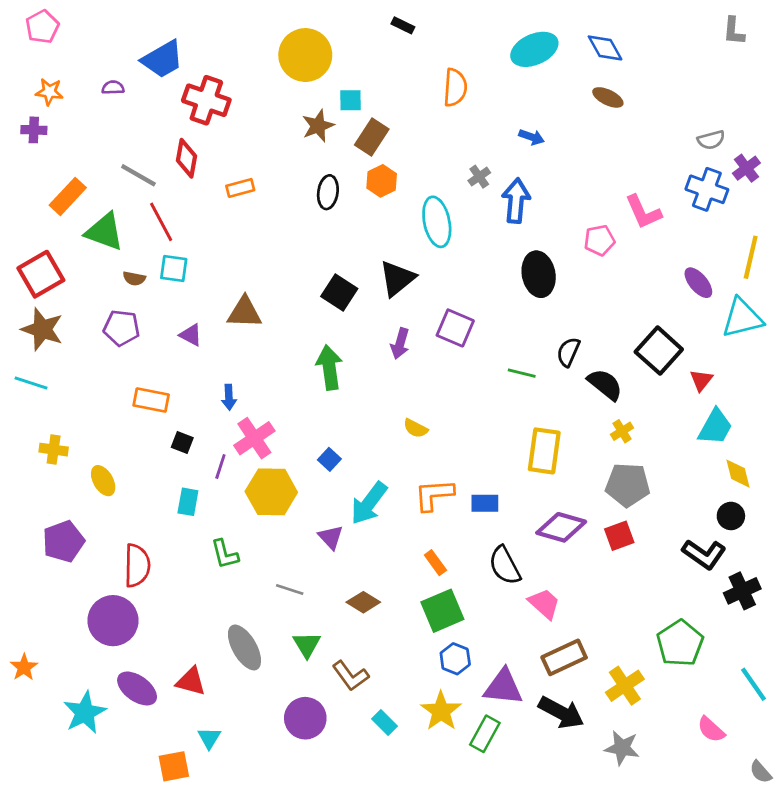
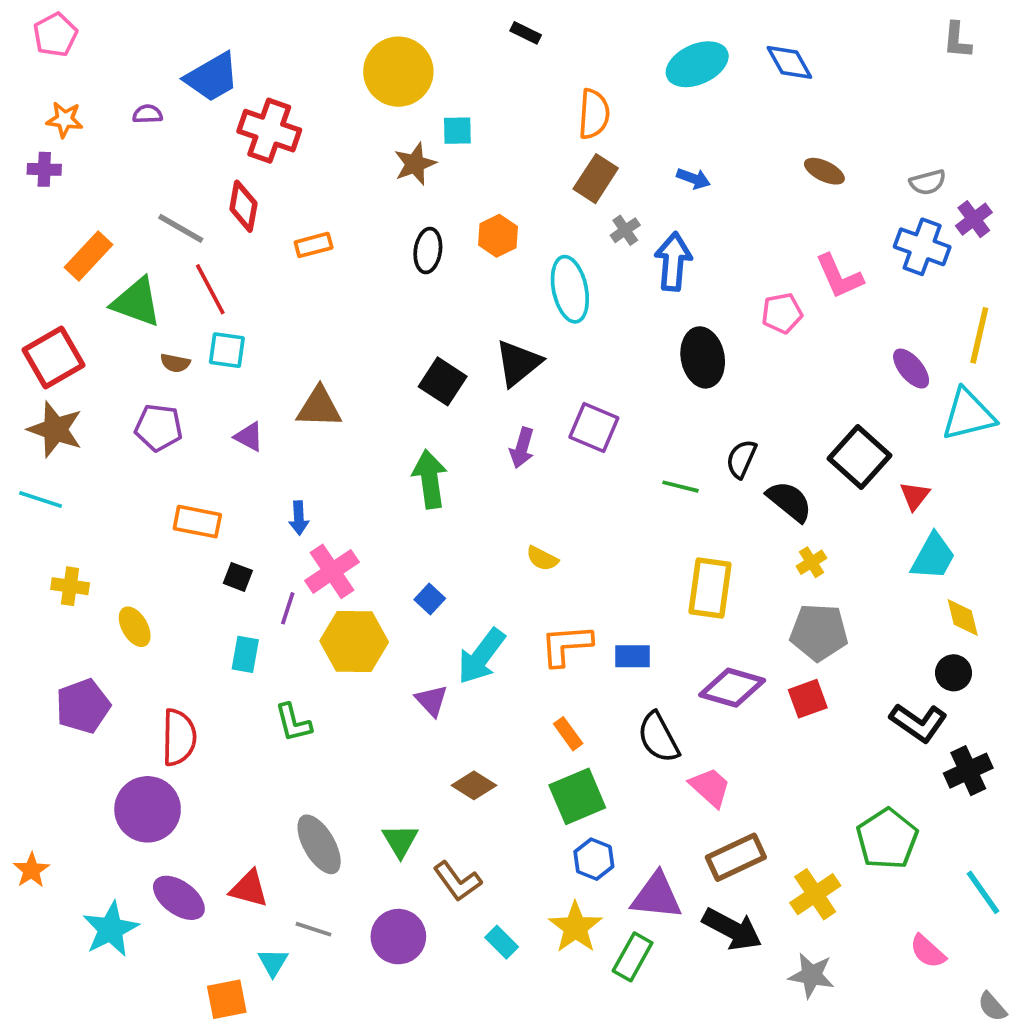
brown ellipse: (608, 97) -> (824, 171), moved
brown rectangle: (372, 137) -> (596, 179), moved
gray line: (290, 590) -> (314, 929), moved

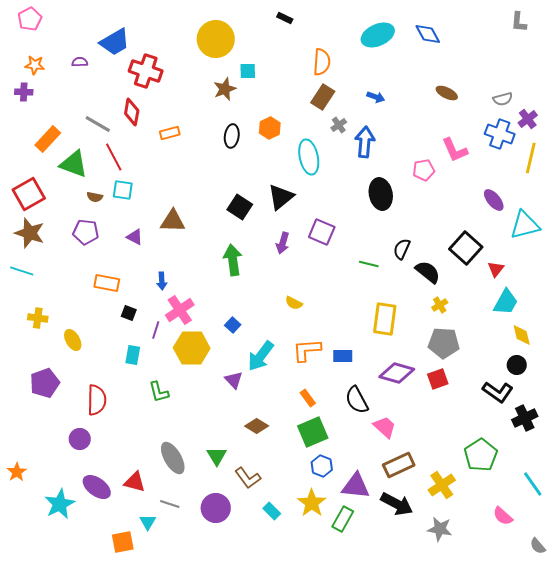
yellow line: (979, 335) -> (531, 158), moved
purple circle: (148, 809) -> (80, 439), size x0.6

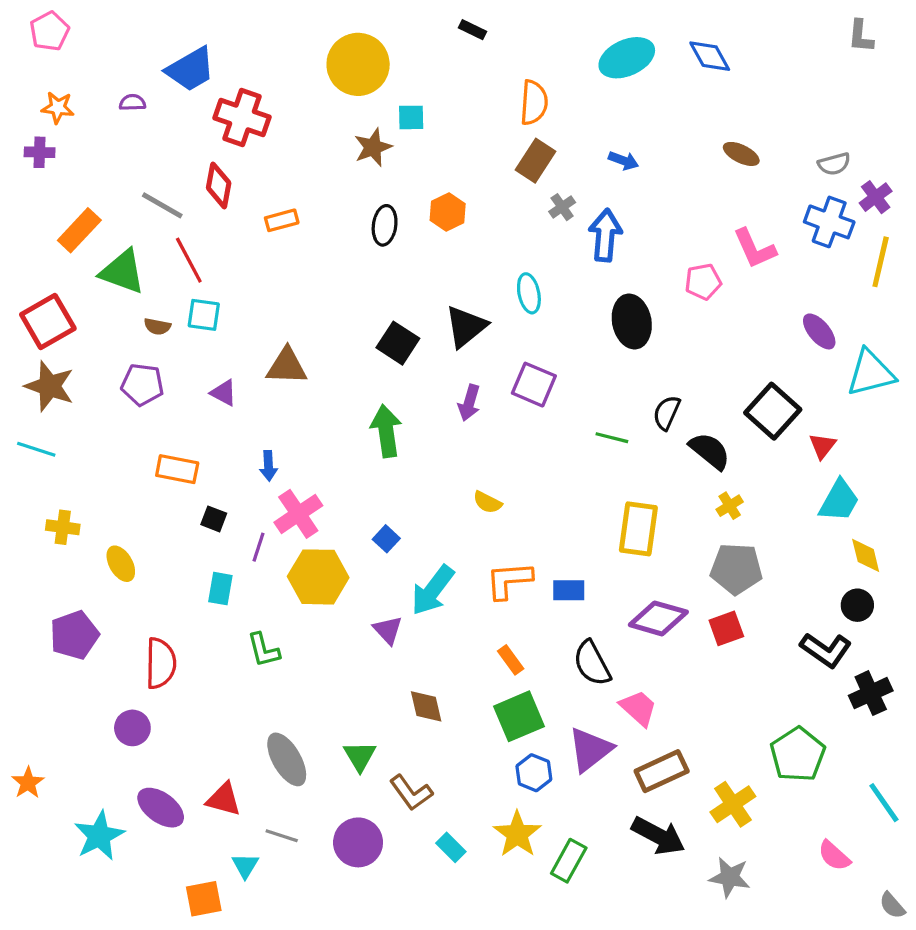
cyan ellipse: (309, 157) -> (529, 293), moved, size x0.7
brown diamond: (257, 426) -> (426, 706), turned 45
purple triangle: (356, 486) -> (590, 750), moved, turned -44

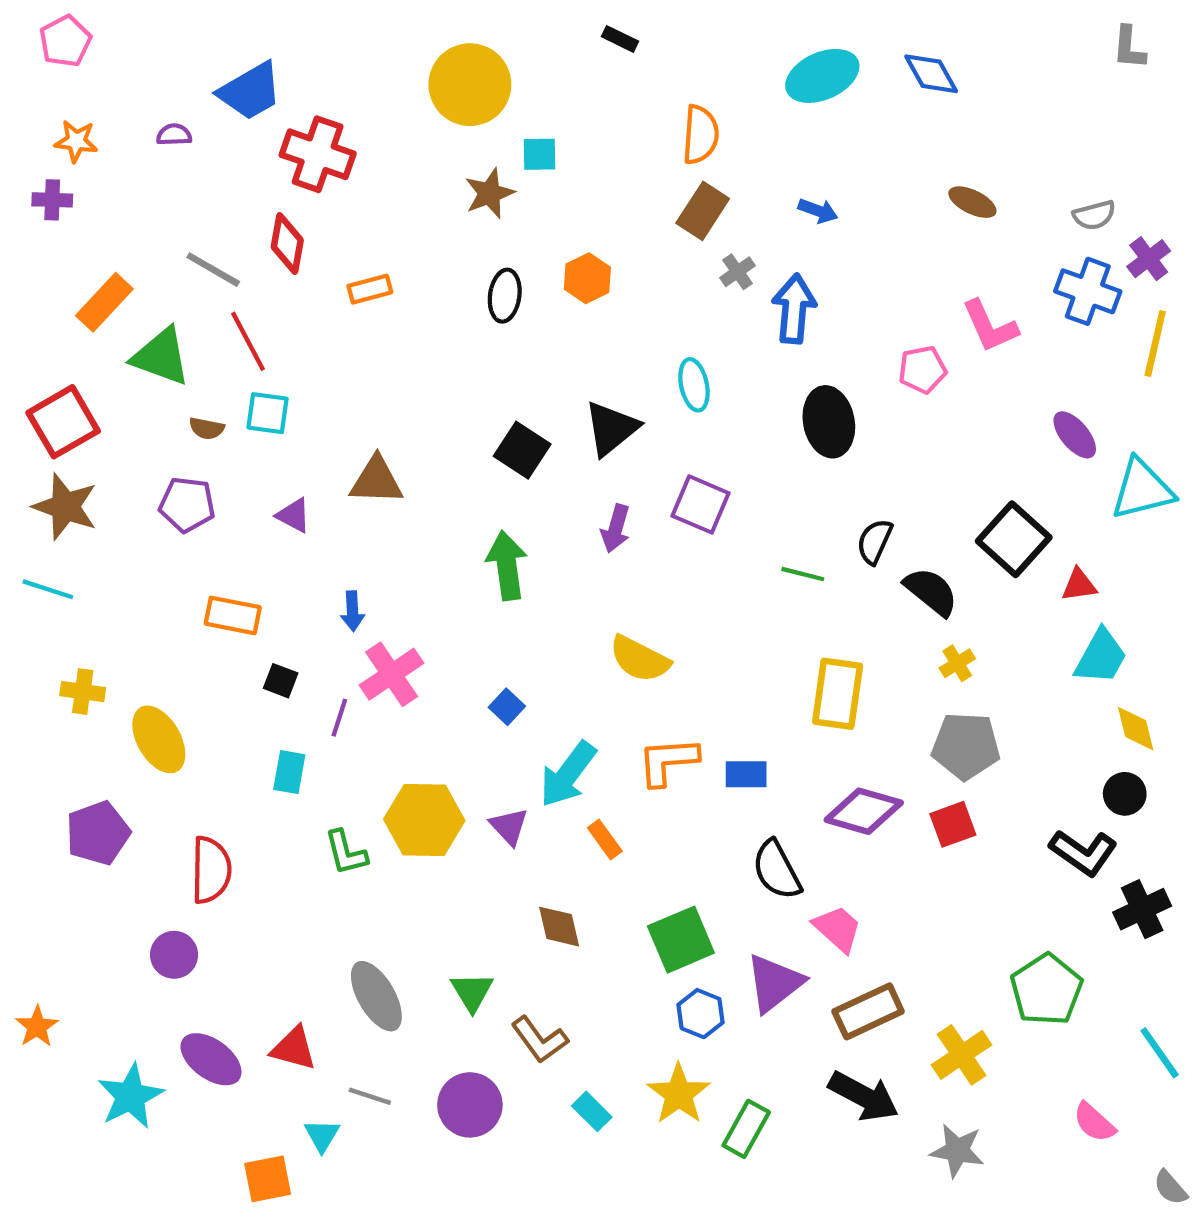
red triangle: (823, 446) -> (1079, 585), turned 44
yellow semicircle: (487, 502) -> (640, 659), size x1.6
yellow ellipse: (121, 564) -> (159, 739), size x1.4
yellow hexagon: (318, 577) -> (424, 820), moved
orange rectangle: (511, 660) -> (605, 840), moved

